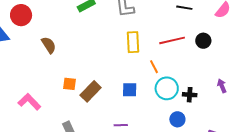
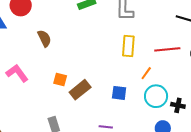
orange line: (154, 67) -> (146, 73), turned 56
pink L-shape: (29, 102) -> (17, 73), moved

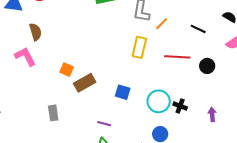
brown semicircle: (44, 38) -> (35, 32), moved
orange line: (146, 73) -> (162, 24), moved
black cross: (178, 105) -> (180, 106), moved

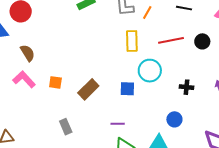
orange square: (67, 70) -> (55, 82), moved
cyan circle: (159, 101) -> (150, 71), moved

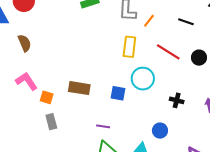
red line: (171, 40) -> (168, 52), turned 35
pink L-shape: (24, 79) -> (26, 81), moved
orange square: (55, 82) -> (47, 97), moved
brown rectangle: (88, 89) -> (79, 88), turned 45

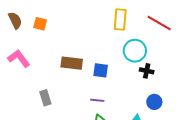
blue square: (118, 93) -> (101, 70), moved
orange square: (47, 97) -> (40, 24), moved
black cross: (177, 100) -> (147, 71), moved

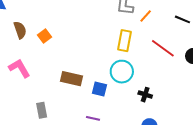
orange square: (40, 24) -> (44, 36), turned 32
cyan circle: (135, 51) -> (122, 72), moved

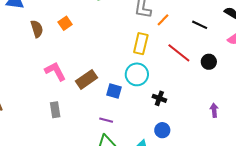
orange square: (44, 36) -> (65, 23), moved
pink L-shape: (19, 68) -> (55, 71), moved
brown rectangle: (72, 79) -> (86, 79), turned -50

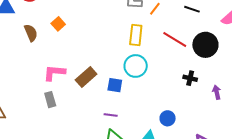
black circle: (209, 62) -> (205, 45), size x1.6
pink L-shape: (55, 71) -> (54, 73), turned -50
black cross: (159, 98) -> (190, 78), moved
gray rectangle: (55, 110) -> (50, 100), moved

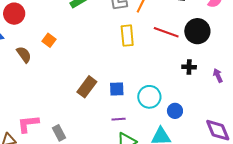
cyan circle: (136, 66) -> (149, 97), moved
pink L-shape: (54, 73) -> (28, 124), moved
gray rectangle: (50, 100) -> (59, 133), moved

